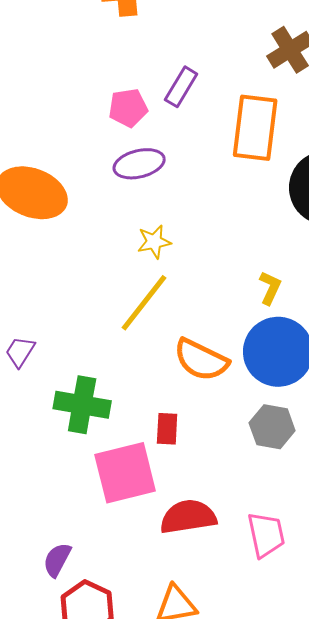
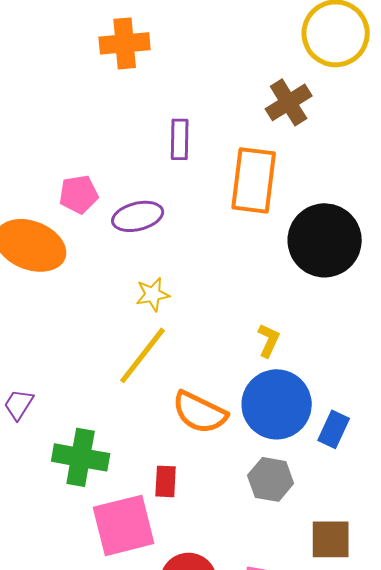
purple rectangle: (181, 87) -> (180, 139), turned -30
pink pentagon: (128, 108) -> (79, 194), moved

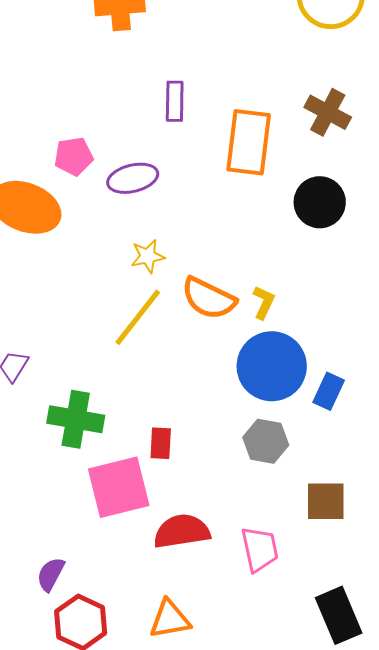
brown cross: (289, 102) -> (328, 112), moved, turned -30
black circle: (325, 240) -> (320, 202), size x0.7
orange semicircle: (200, 412) -> (209, 298), moved

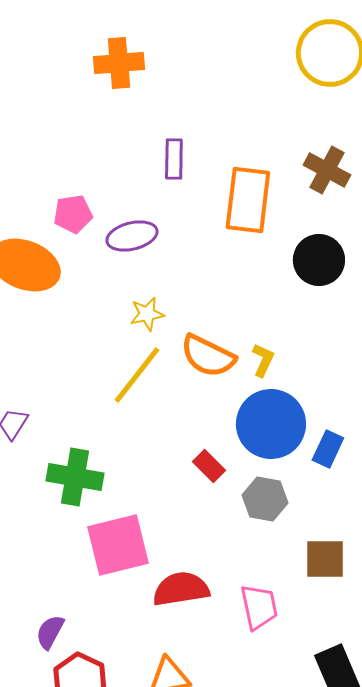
red rectangle: (161, 443) -> (209, 466), moved, turned -48

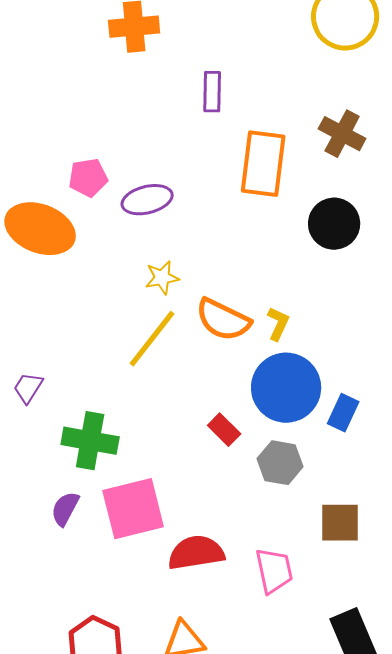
purple rectangle: (174, 159) -> (212, 92), moved
purple semicircle: (50, 632) -> (65, 509), moved

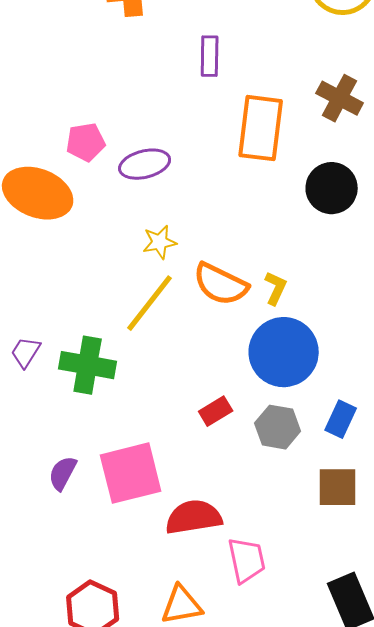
blue rectangle: (343, 413) -> (341, 419), moved
red rectangle: (224, 430) -> (216, 411), moved, turned -76
green cross: (90, 441) -> (88, 365), moved
pink trapezoid: (274, 571) -> (247, 560), moved

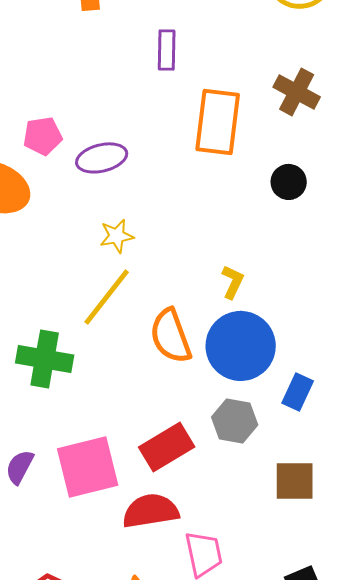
black circle: (332, 188) -> (289, 182), size x0.7
orange semicircle: (221, 284) -> (171, 336), moved, turned 44
red rectangle: (216, 411) -> (167, 447), moved, size x1.6
blue rectangle: (341, 419) -> (298, 392), moved

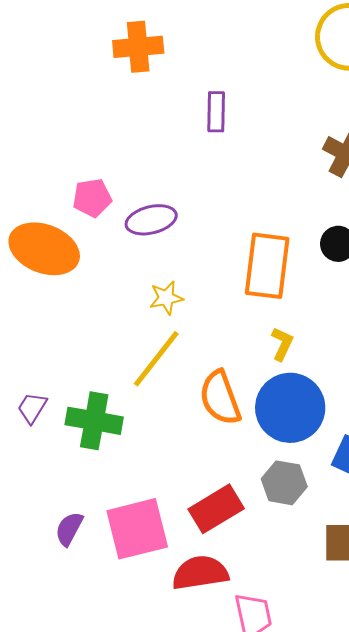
orange rectangle: (218, 122) -> (267, 266), moved

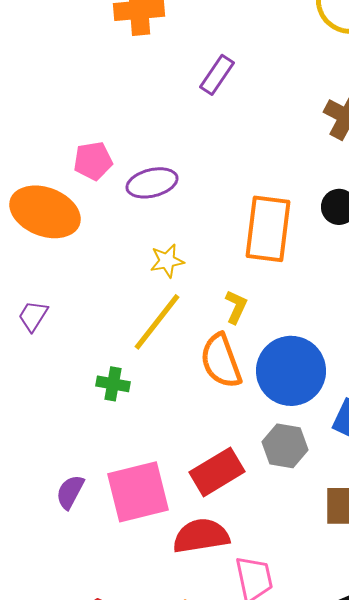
purple rectangle: (216, 112) -> (217, 75), turned 33
yellow L-shape: (282, 344) -> (236, 307), moved
purple trapezoid: (32, 408) -> (33, 316), moved
green cross: (94, 421) -> (113, 384), moved, size x0.6

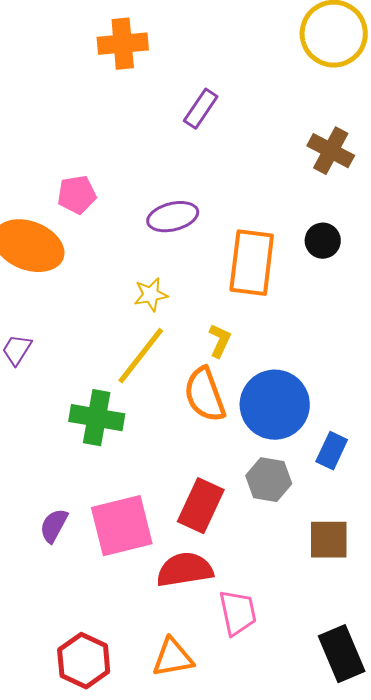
purple ellipse: (152, 183) -> (173, 217), moved
green cross: (113, 384) -> (97, 418), size x1.6
red rectangle: (217, 472) -> (201, 506), turned -34

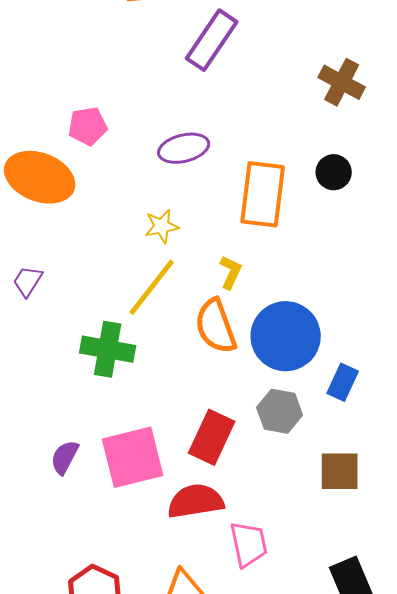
purple rectangle: (201, 109) -> (212, 40), size x1.5

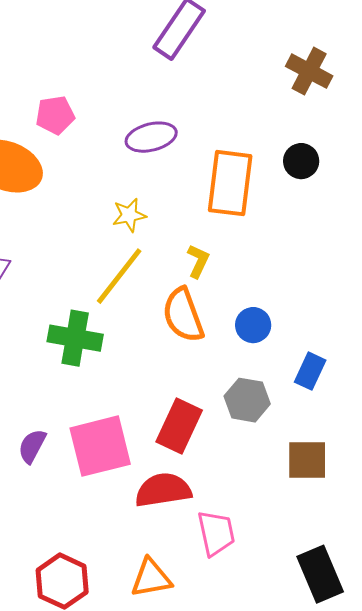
blue circle: (286, 336) -> (253, 325), size x0.5

